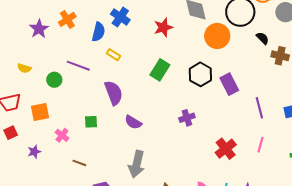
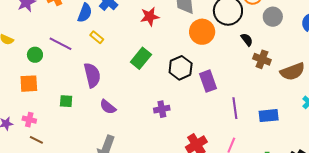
orange square: (40, 112) -> (29, 84), moved
pink cross: (62, 135) -> (29, 120), moved, turned -32
brown line: (79, 163) -> (36, 140), moved

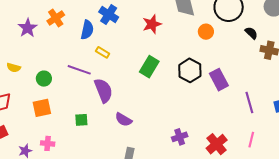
orange circle: (202, 32) -> (206, 32), size x0.6
purple line: (60, 44) -> (79, 70), moved
purple cross: (162, 109) -> (180, 137), moved

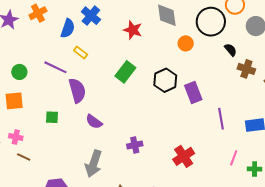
red star: (152, 24) -> (133, 30), turned 30
purple cross: (180, 137) -> (135, 145), moved
pink line: (251, 140) -> (234, 158), moved

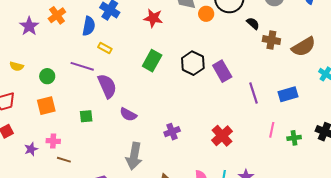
orange circle: (186, 43) -> (206, 14), moved

